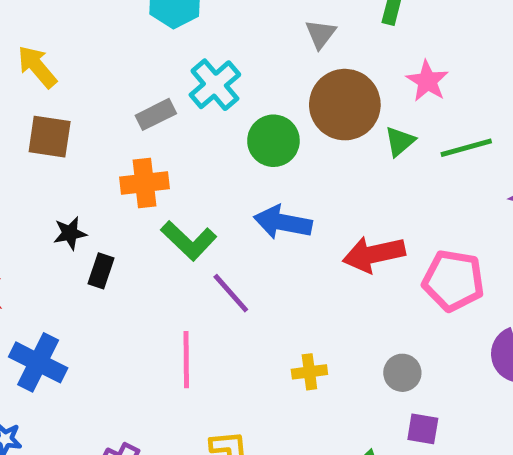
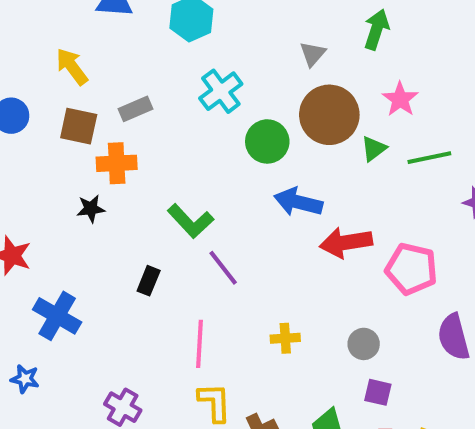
gray rectangle: (156, 114) -> (136, 109), moved
orange cross: (145, 183) -> (117, 163), moved
blue arrow: (283, 222) -> (298, 202), moved
black rectangle: (101, 271) -> (149, 281), moved
pink line: (186, 360) -> (200, 344), moved

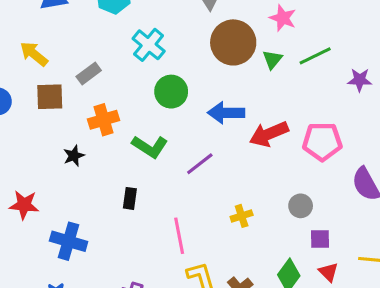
green circle: (267, 141) -> (171, 92), moved
orange cross: (117, 163) -> (103, 120), moved
purple line: (223, 268) -> (200, 164), moved, turned -76

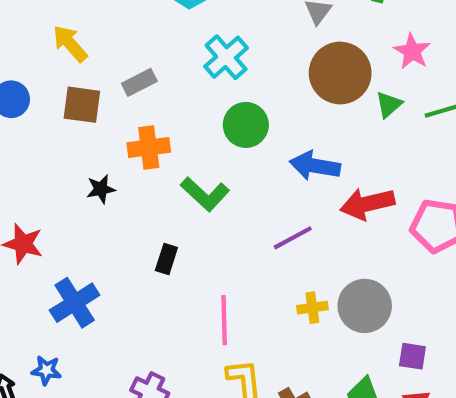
purple line: (200, 164) -> (293, 238), moved
gray circle: (301, 206) -> (365, 306), moved, size x1.6
blue cross: (69, 241) -> (75, 303), turned 32

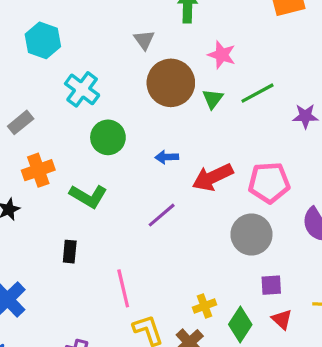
blue arrow: (315, 166) -> (167, 157), size x0.6
gray circle: (365, 306) -> (251, 235), moved
yellow cross: (312, 308) -> (204, 306), moved

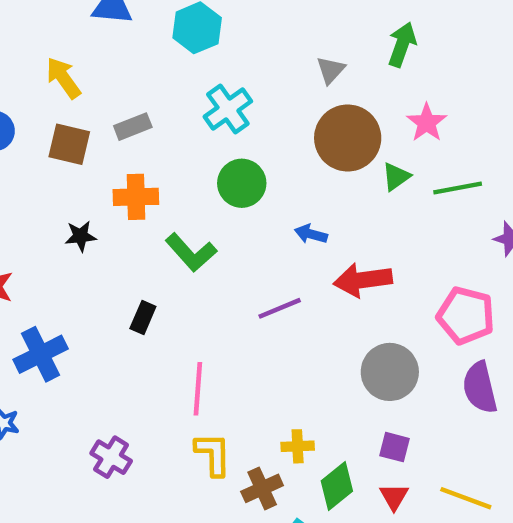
pink pentagon: (269, 183) -> (466, 316), moved

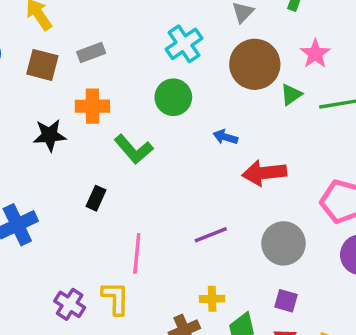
cyan cross: (228, 109) -> (184, 44), moved
black star: (81, 236) -> (50, 135), size x1.4
purple line: (280, 308) -> (211, 235), moved
yellow L-shape: (213, 454) -> (116, 298), moved

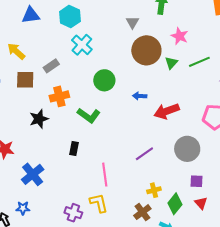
cyan cross: (184, 44) -> (82, 45), moved

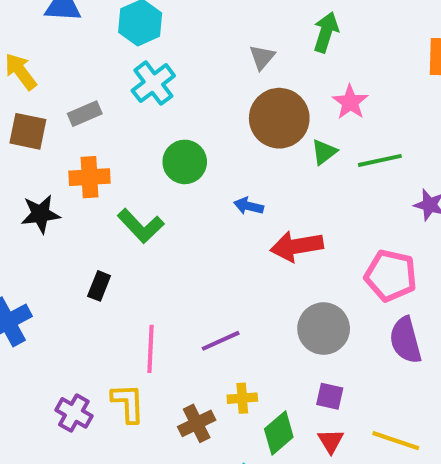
purple line: (144, 154) -> (221, 341), moved
brown cross: (142, 212) -> (197, 423), moved

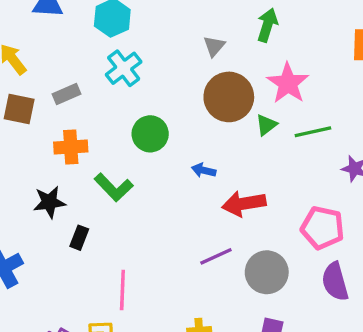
pink star: (350, 102) -> (288, 83), size x1.4
black star: (40, 214) -> (49, 202), moved
purple line: (221, 341) -> (216, 256), moved

